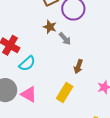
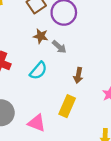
cyan semicircle: (27, 64) -> (38, 71), moved
pink triangle: (29, 94) -> (37, 123), moved

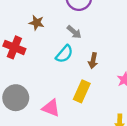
brown star: (41, 36) -> (37, 23), moved
cyan semicircle: (38, 71) -> (64, 54), moved

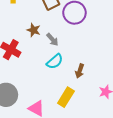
gray arrow: (74, 32) -> (52, 40), moved

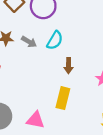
cyan semicircle: (55, 61) -> (55, 40), moved

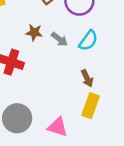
brown arrow: (69, 66) -> (87, 78), moved, turned -32

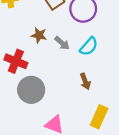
yellow rectangle: (91, 106) -> (99, 117), moved
gray circle: (17, 118) -> (31, 90), moved

